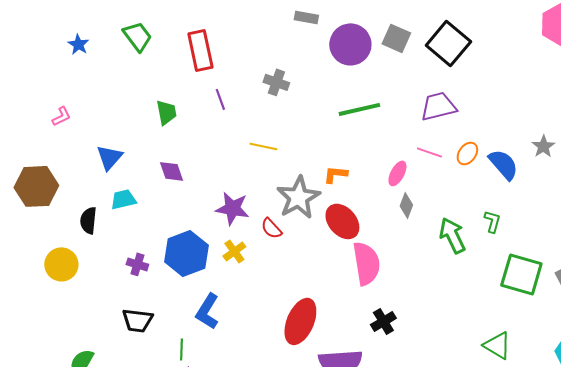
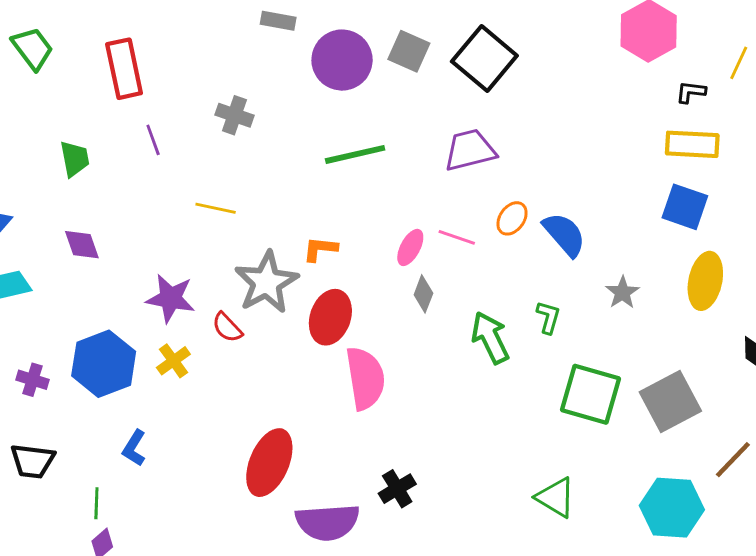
gray star: (543, 146) -> (622, 293), moved
pink line: (429, 152) -> (457, 237), moved
red ellipse: (342, 221) -> (330, 317), turned 60
blue L-shape: (207, 311) -> (134, 448), size x0.7
black cross: (383, 321) -> (397, 489), moved

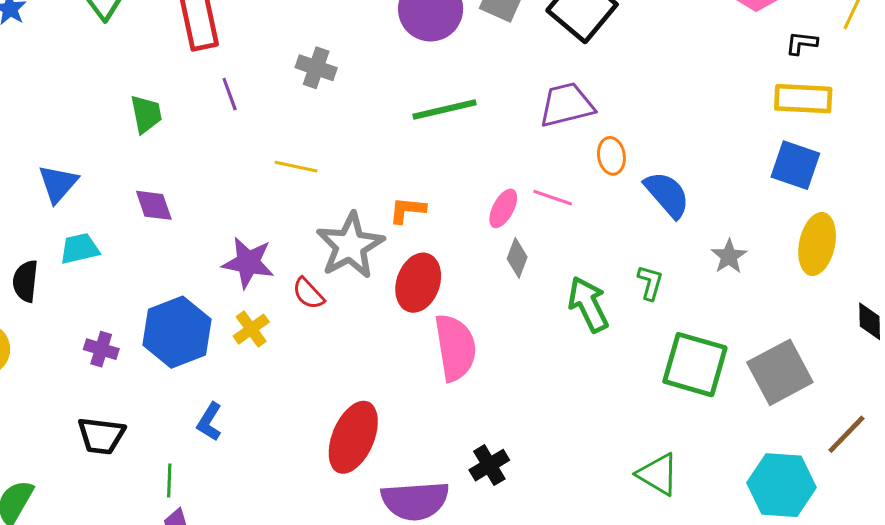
orange ellipse: (512, 218) -> (611, 156), moved, turned -44

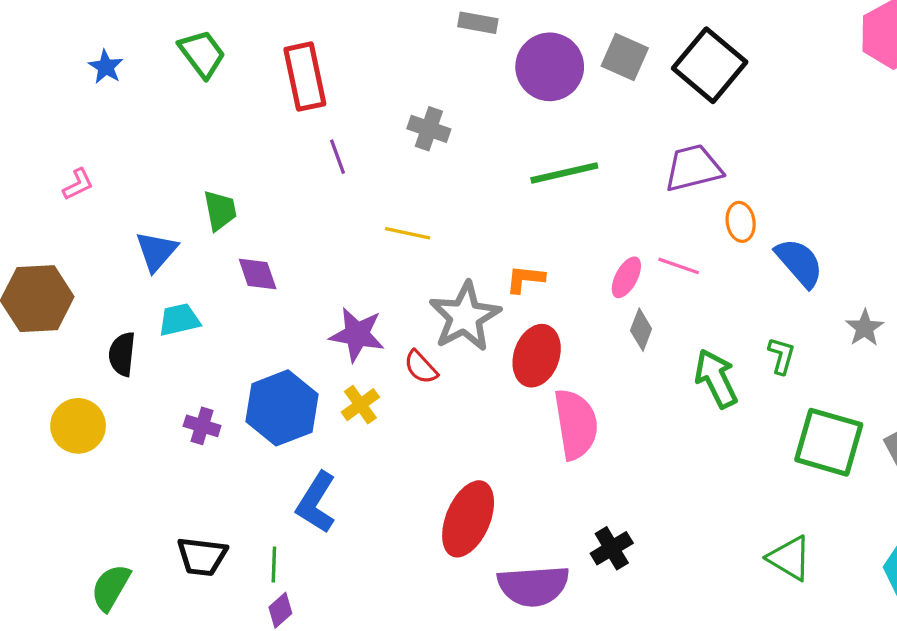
green trapezoid: (146, 114) -> (220, 210), moved
blue L-shape: (209, 422) -> (316, 503), size x1.5
black trapezoid: (101, 436) -> (202, 556), moved

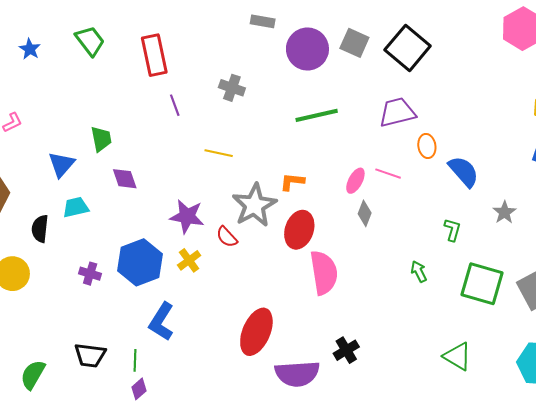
green arrow: (716, 379) -> (419, 272), moved, size x0.6

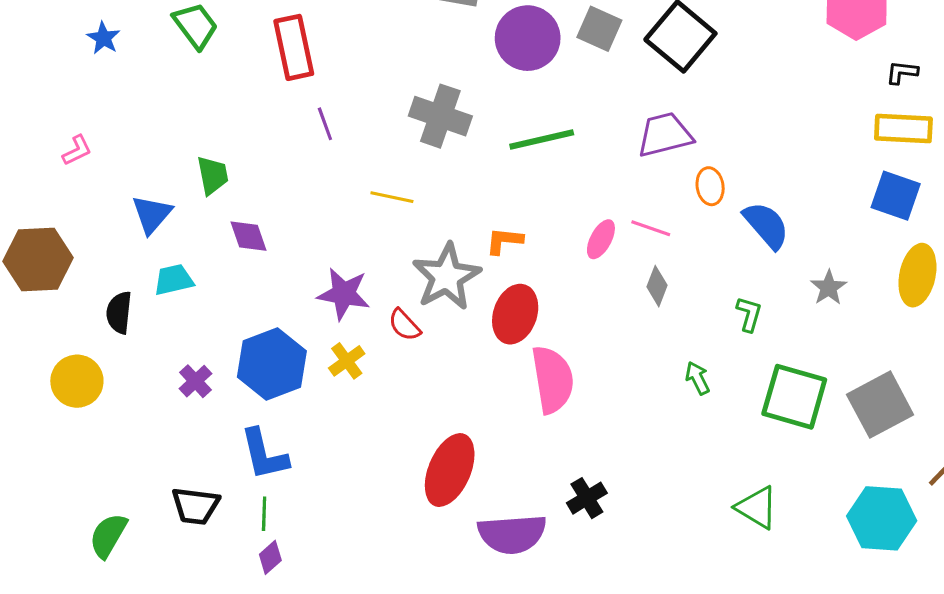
gray cross: (232, 88) -> (440, 116), moved, size x1.5
gray diamond: (365, 213) -> (657, 286), moved
purple cross: (90, 274) -> (195, 381), turned 30
blue L-shape: (161, 322) -> (264, 454), moved, turned -45

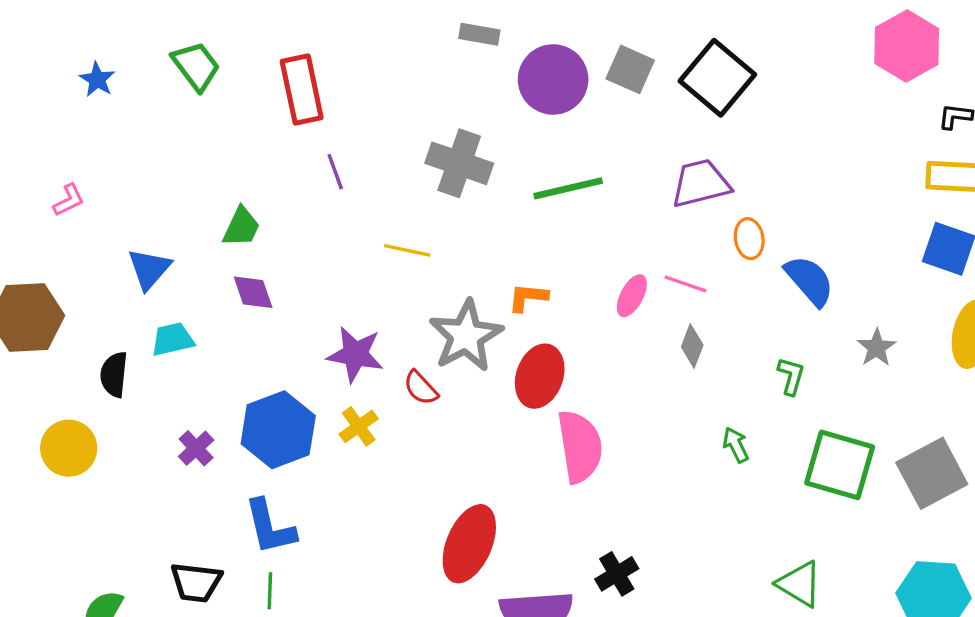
green trapezoid: (213, 175) -> (241, 227), moved, turned 36

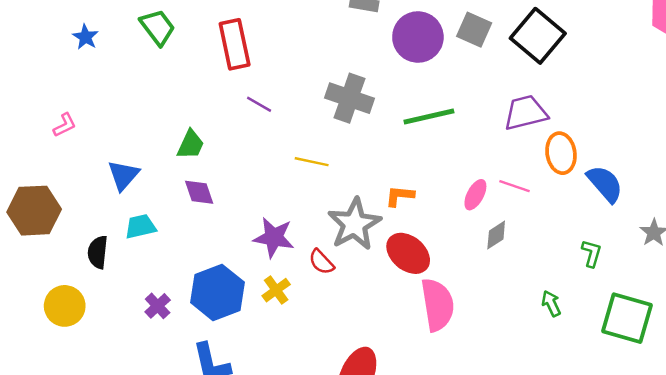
purple line: (335, 172) -> (259, 104), turned -40
orange ellipse: (749, 239) -> (561, 153), size x1.4
gray diamond: (692, 346) -> (496, 235), moved, turned 36
red ellipse: (540, 376) -> (408, 253), turned -69

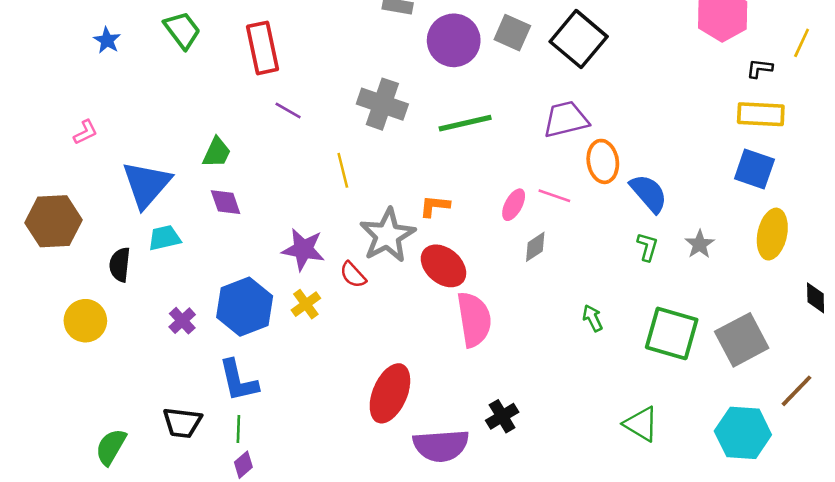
yellow line: (312, 162) -> (343, 170), turned 64
blue triangle: (123, 175) -> (147, 184), size x1.5
green L-shape: (592, 253) -> (647, 247), moved

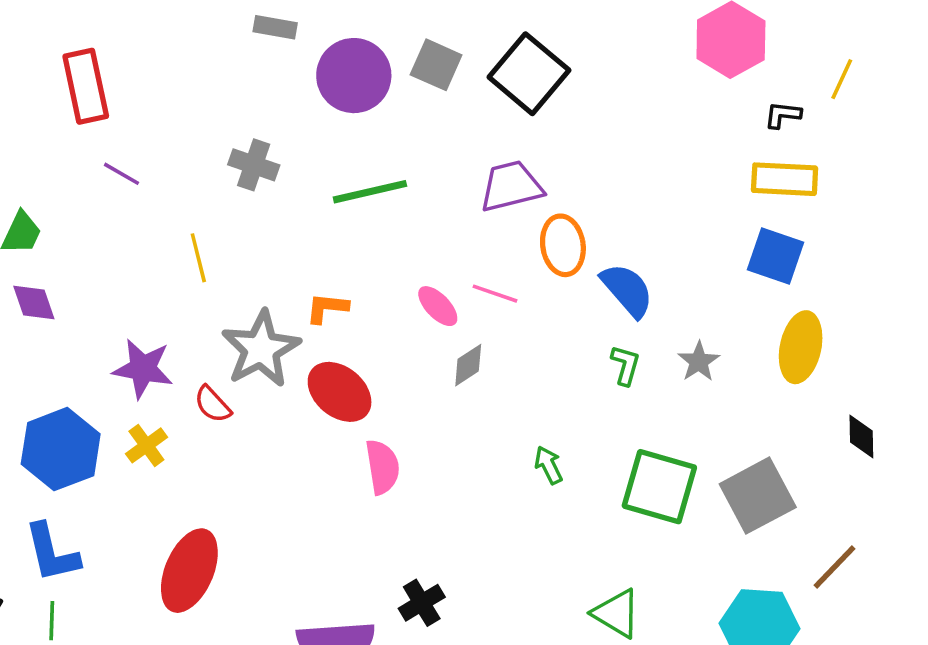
gray cross: (382, 104) -> (254, 165), size x0.7
pink ellipse: (514, 205) -> (438, 306), turned -72
pink semicircle: (474, 319) -> (382, 467), size x0.7
red ellipse: (390, 393) -> (189, 571), moved

